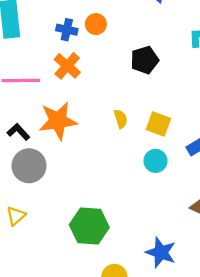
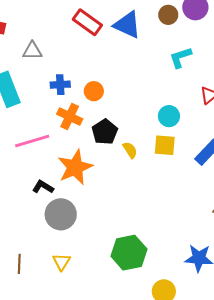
orange circle: (96, 24) -> (94, 91), moved
black pentagon: (145, 60) -> (105, 132), moved
cyan circle: (156, 161) -> (169, 116), moved

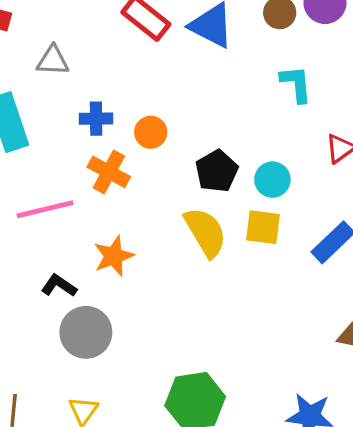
cyan L-shape: (180, 57) -> (296, 84), turned 100
black pentagon: (105, 132) -> (217, 171), moved
yellow semicircle: (130, 150) -> (205, 232), size x1.8
orange star: (75, 167) -> (114, 256), size x0.7

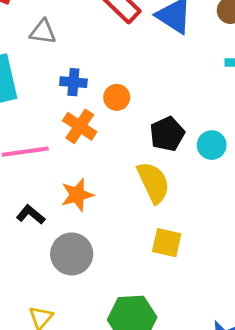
yellow square: (263, 227) -> (167, 243), moved
gray circle: (86, 332) -> (72, 254), moved

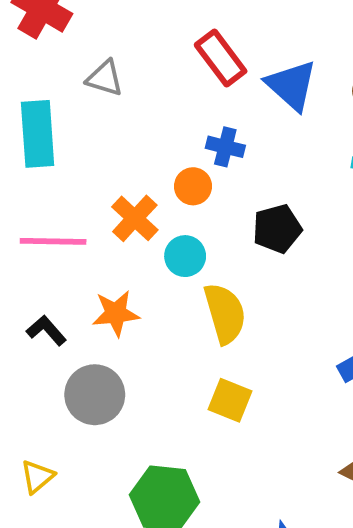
blue cross: (73, 82) -> (225, 147), moved
black pentagon: (167, 134) -> (277, 229), moved
cyan circle: (212, 145) -> (185, 256), moved

